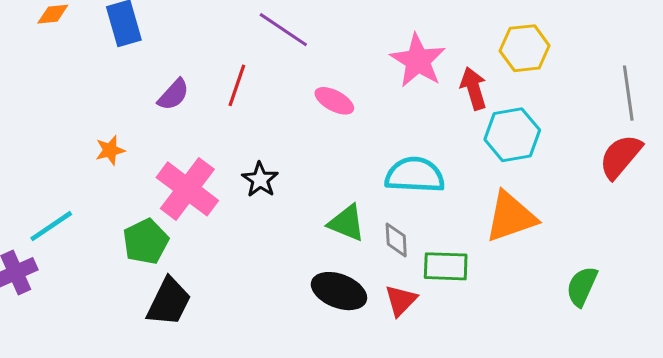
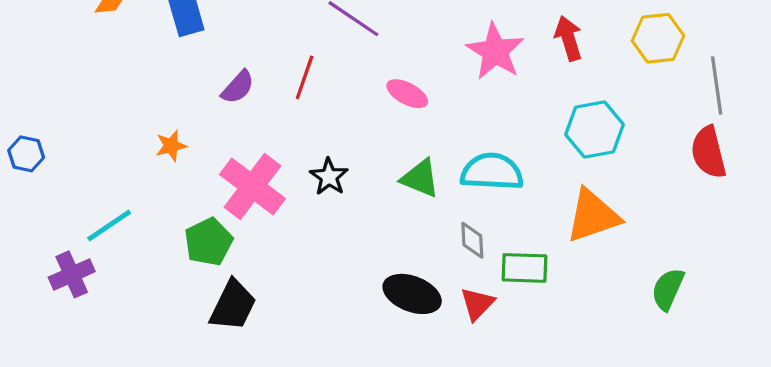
yellow hexagon: (525, 48) -> (658, 38), moved
red arrow: (474, 88) -> (568, 38), moved
red semicircle: (620, 156) -> (708, 152), turned -54
green triangle: (347, 223) -> (420, 178), moved

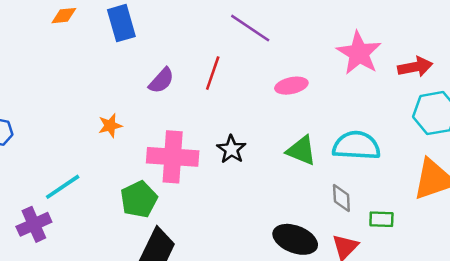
red arrow: (568, 38) -> (415, 67), moved, turned 96
pink ellipse: (407, 94) -> (291, 86), turned -40
pink cross: (252, 186) -> (173, 157), turned -33
green rectangle: (524, 268) -> (381, 219), size x0.7

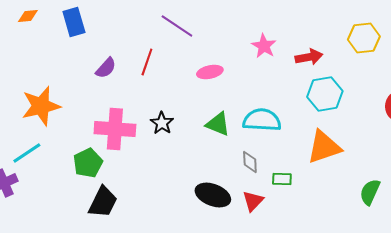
pink star: (359, 53) -> (264, 46), size x0.7
orange star: (110, 126) -> (41, 106), moved, size x2.0

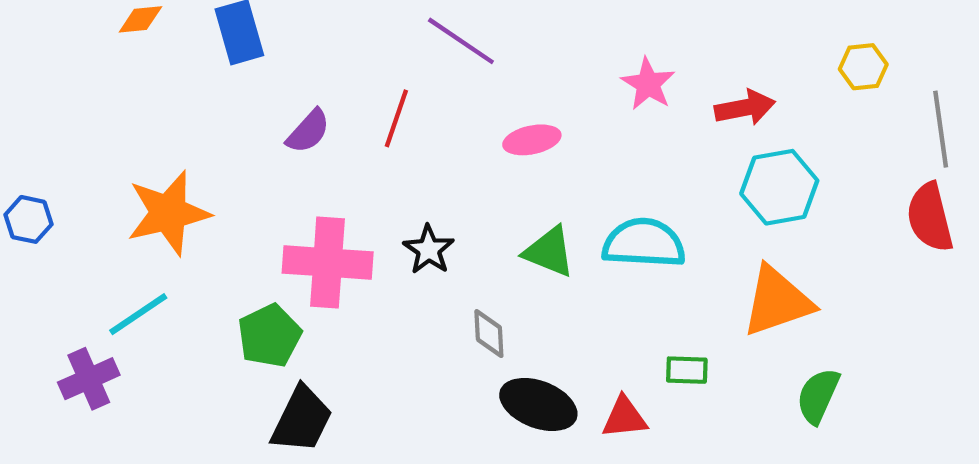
yellow hexagon: (364, 38) -> (863, 67), size x0.7
gray diamond: (250, 162) -> (489, 333), moved
green semicircle: (370, 192) -> (818, 396), moved
red triangle: (253, 201) -> (624, 417), turned 40

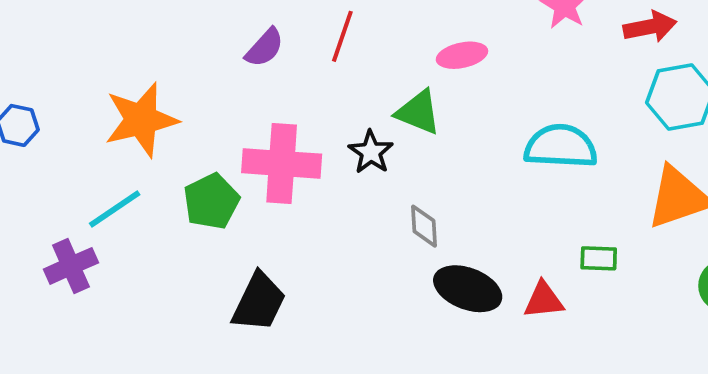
green triangle: (549, 252) -> (418, 112), moved
green pentagon: (269, 336) -> (211, 201), moved

